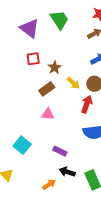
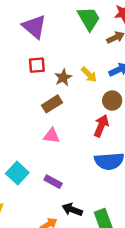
green trapezoid: (59, 20) -> (89, 19), moved
yellow arrow: (73, 83) -> (89, 75), moved
purple rectangle: (60, 151) -> (53, 182), moved

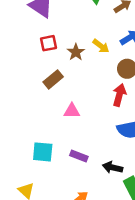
brown rectangle: (52, 104) -> (53, 79), moved
cyan square: (17, 173) -> (43, 152), turned -30
black arrow: (72, 210) -> (113, 167), moved

